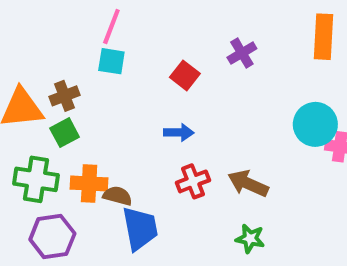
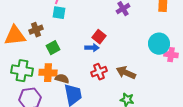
red square: (185, 75) -> (99, 37), moved
green square: (65, 133) -> (53, 48), moved

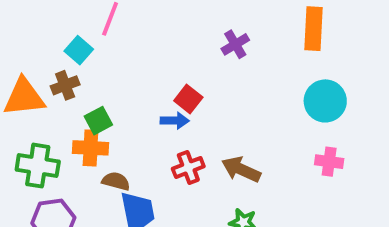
cyan square: (59, 13) -> (79, 50), moved, turned 32
cyan circle: (159, 44) -> (325, 101), moved
pink cross: (171, 55) -> (329, 162), moved
orange cross: (48, 73) -> (91, 148), moved

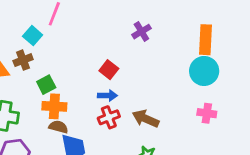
orange rectangle: (313, 29) -> (205, 40), moved
blue arrow: (175, 121) -> (107, 95), moved
orange cross: (91, 148) -> (54, 106), moved

